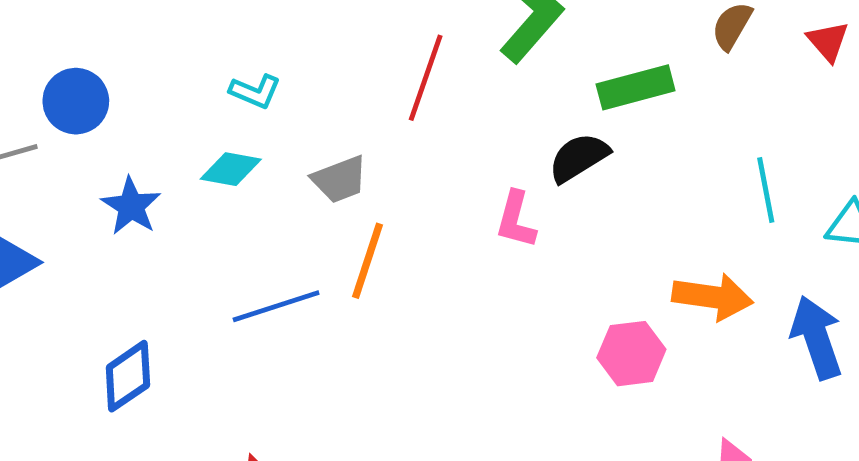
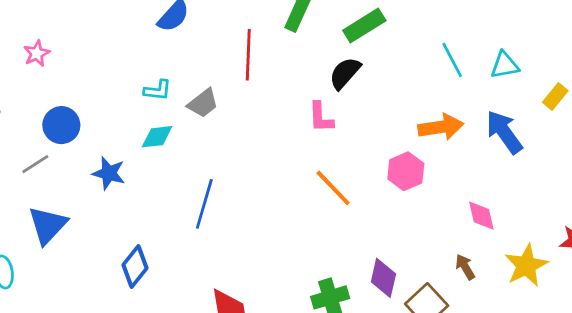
gray trapezoid: (340, 179) -> (203, 103), moved
orange line: (367, 261) -> (333, 188), moved, turned -45
blue line: (276, 306) -> (204, 204), turned -39

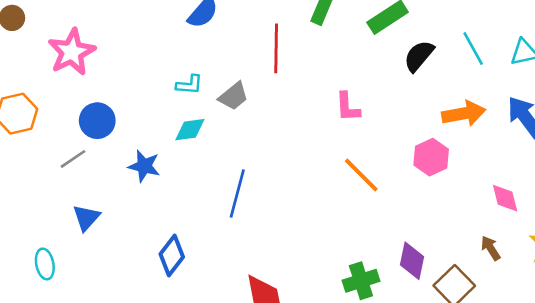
pink star: (37, 53) -> (72, 52), size x1.8
black semicircle: (345, 73) -> (419, 56), moved
blue triangle: (48, 225) -> (86, 218), size x0.7

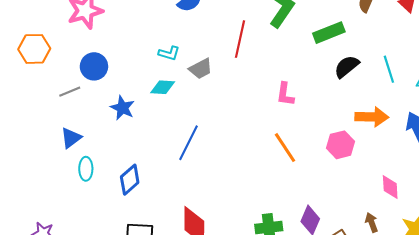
cyan ellipse: (45, 264) -> (86, 169), moved

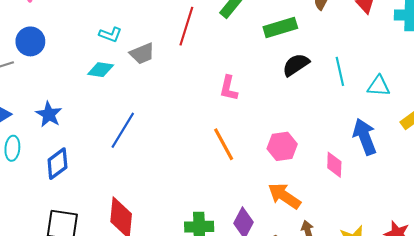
blue star: (123, 108) -> (49, 114), moved
orange arrow: (372, 117) -> (284, 196), moved, turned -152
pink diamond: (390, 187) -> (334, 165), moved

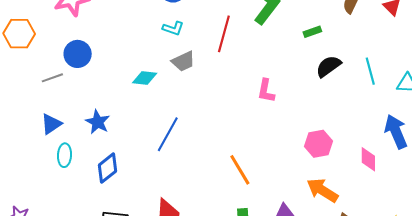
green rectangle: (280, 27) -> (312, 32), size x0.6
cyan L-shape: (110, 35) -> (173, 28), moved
orange line: (224, 144) -> (240, 170), moved

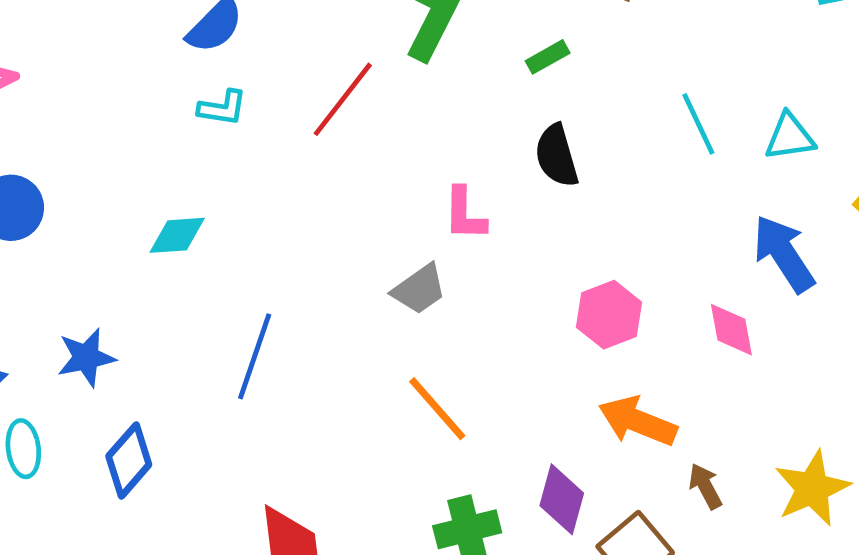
red line: (224, 34) -> (343, 99), turned 33
gray trapezoid: (183, 61) -> (419, 289), moved
black semicircle: (328, 66) -> (557, 156), moved, turned -60
blue star: (98, 122) -> (86, 358), turned -30

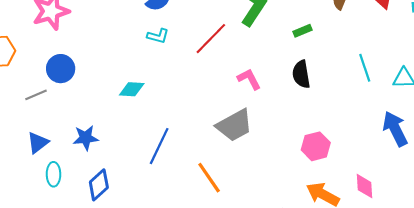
pink L-shape: (465, 214) -> (249, 79), moved, turned 145
gray trapezoid: (419, 289) -> (234, 125), size x1.5
pink diamond: (731, 330) -> (365, 186), moved
orange line: (437, 409) -> (209, 178), moved

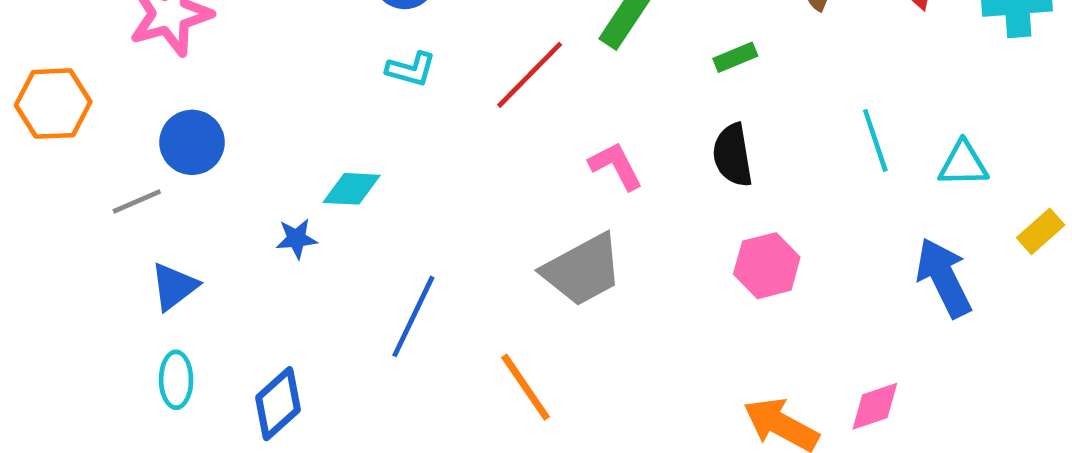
blue star: (86, 138) -> (297, 239), moved, size x0.7
blue triangle: (38, 143) -> (174, 286), moved
pink hexagon: (316, 146) -> (767, 266), moved
pink diamond: (365, 186) -> (875, 406), turned 75

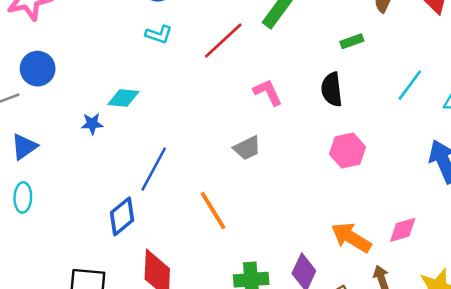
green rectangle: (735, 57) -> (352, 41), moved
cyan line: (875, 140) -> (410, 85), turned 52
gray trapezoid: (583, 270) -> (247, 148), size x0.6
blue diamond: (278, 404) -> (122, 216), moved

